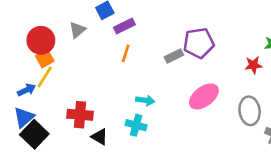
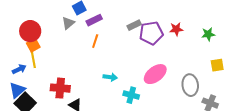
gray triangle: (77, 30) -> (68, 23), moved
gray rectangle: (174, 56) -> (134, 25), moved
red star: (253, 65) -> (176, 29), moved
yellow line: (45, 77) -> (33, 59), turned -42
cyan cross: (136, 125) -> (131, 95), moved

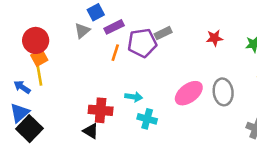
purple pentagon: (151, 33) -> (142, 43), moved
blue arrow: (19, 69) -> (22, 87), turned -120
gray ellipse: (190, 85) -> (223, 92), moved
red cross: (60, 88) -> (101, 110), moved
cyan cross: (131, 95) -> (147, 119), moved

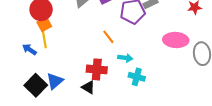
orange line: (115, 53) -> (108, 37), moved, turned -56
pink ellipse: (189, 93) -> (176, 40), moved, turned 40
blue triangle: (20, 113) -> (55, 81), moved

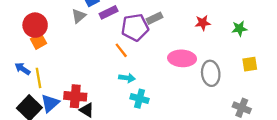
orange line: (108, 37) -> (121, 50), moved
yellow line: (44, 39) -> (39, 78), moved
red cross: (97, 69) -> (75, 96), moved

